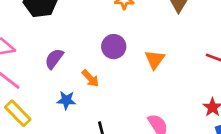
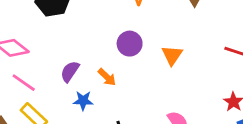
purple semicircle: (54, 59) -> (70, 71), moved

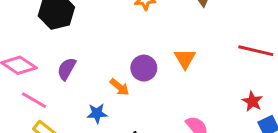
purple circle: (130, 44) -> (144, 68), moved
purple semicircle: (70, 71) -> (67, 69), moved

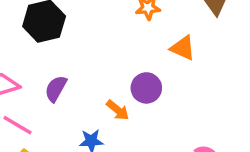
orange triangle: (185, 59) -> (183, 48), moved, turned -35

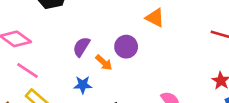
purple semicircle: (56, 89) -> (81, 47), moved

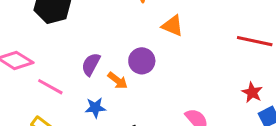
pink line: (27, 71) -> (50, 87), moved

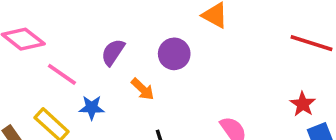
orange arrow: (118, 81) -> (143, 89), moved
blue star: (95, 108) -> (92, 108), moved

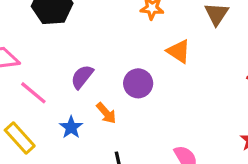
blue star: (92, 108) -> (71, 127), moved, turned 30

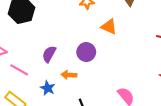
orange arrow: (106, 113) -> (69, 75), turned 144

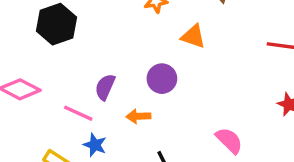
pink line: (19, 70) -> (78, 113), moved
blue star: (48, 88) -> (95, 145), moved

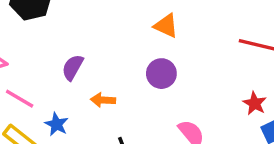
purple circle: (162, 79) -> (161, 74), moved
pink line: (78, 113) -> (20, 99), moved

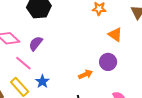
purple semicircle: (73, 67) -> (36, 43), moved
orange arrow: (103, 100) -> (85, 74), moved, turned 144

